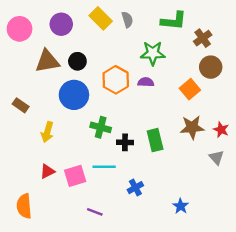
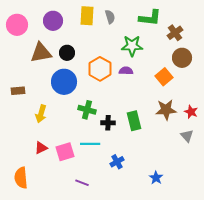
yellow rectangle: (101, 18) -> (87, 16), turned 48
brown rectangle: (21, 105) -> (18, 91), turned -40

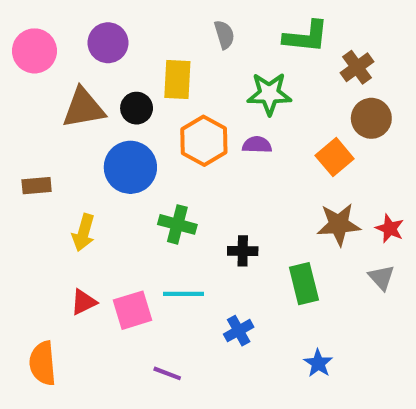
yellow rectangle: (87, 16) -> (177, 80), moved
green rectangle: (134, 121) -> (304, 284), moved
black cross: (108, 123) -> (243, 251), moved

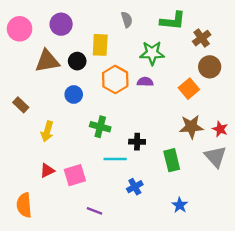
blue circle: (130, 167) -> (74, 94), size x0.6
brown rectangle: (37, 186) -> (21, 105), turned 49
gray triangle: (382, 278) -> (215, 157), size x1.5
cyan line: (184, 294) -> (115, 159), moved

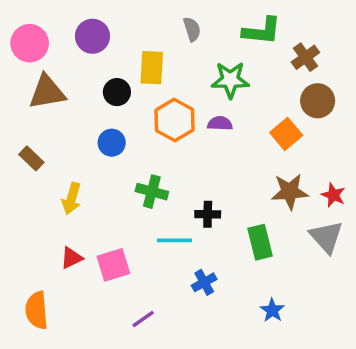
brown triangle: (47, 61) -> (47, 92), moved
purple line: (94, 211) -> (143, 319), turned -56

